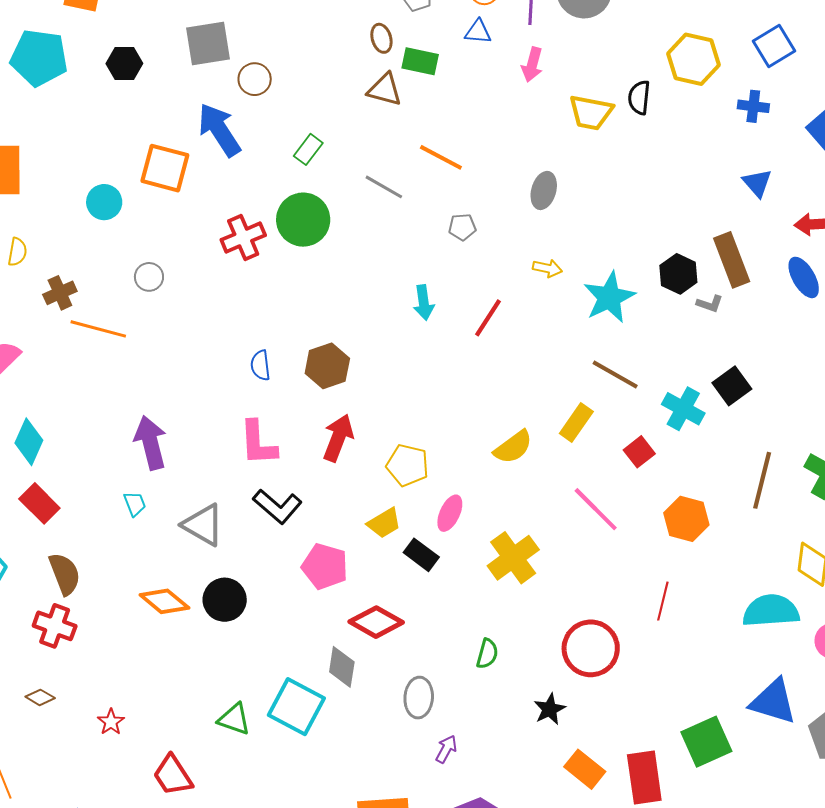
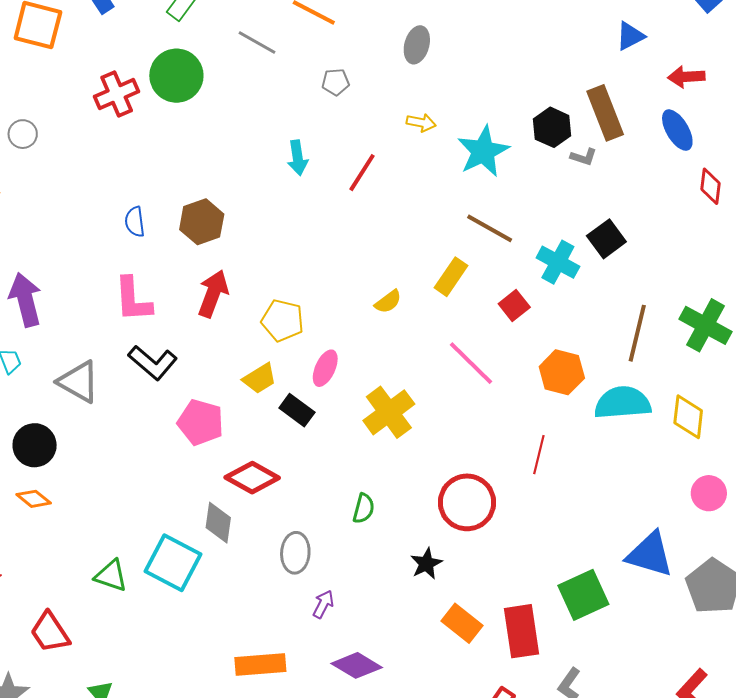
blue triangle: (757, 183) -> (630, 36), turned 44
yellow semicircle: (513, 447) -> (388, 302), size x0.7
black circle: (225, 600) -> (35, 445), moved
orange diamond: (164, 601) -> (34, 499), moved, size x0.7
cyan semicircle: (771, 611) -> (623, 403), moved

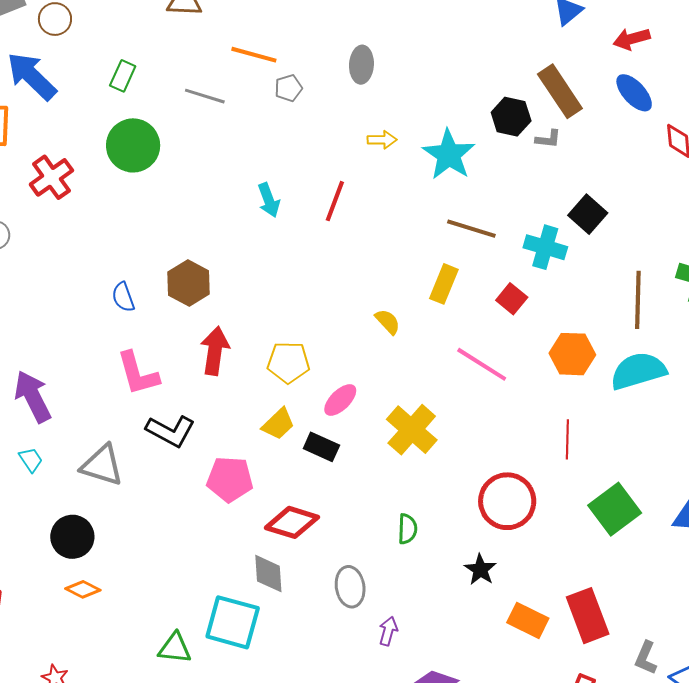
gray pentagon: (336, 82) -> (289, 88), moved
red cross: (117, 94) -> (51, 177), moved
yellow semicircle: (388, 302) -> (388, 322), turned -84
pink ellipse: (325, 368) -> (340, 400), turned 33
green square: (583, 595) -> (615, 509), moved

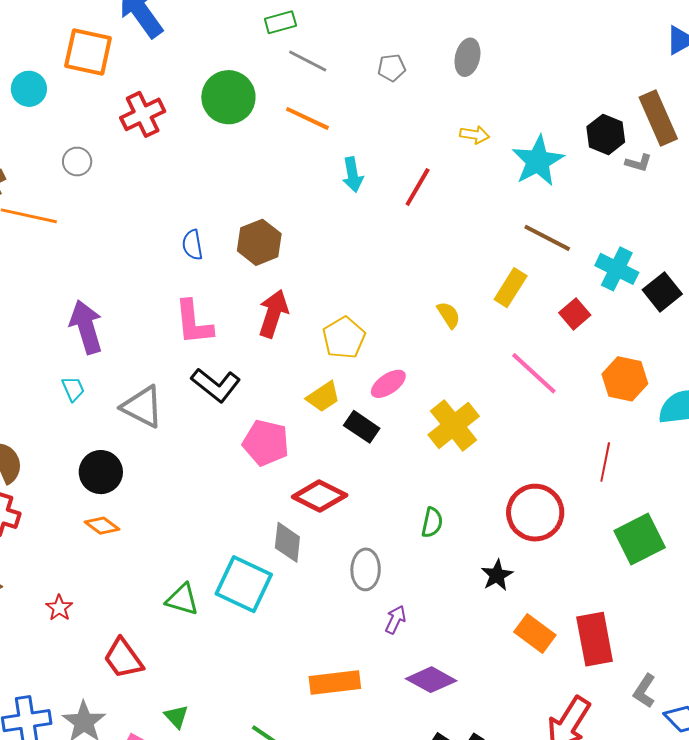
orange line: (254, 55) -> (307, 118), moved
green rectangle: (123, 76) -> (280, 22), moved, turned 40
black square: (588, 214) -> (662, 292), moved
yellow pentagon: (288, 362) -> (344, 338), turned 30

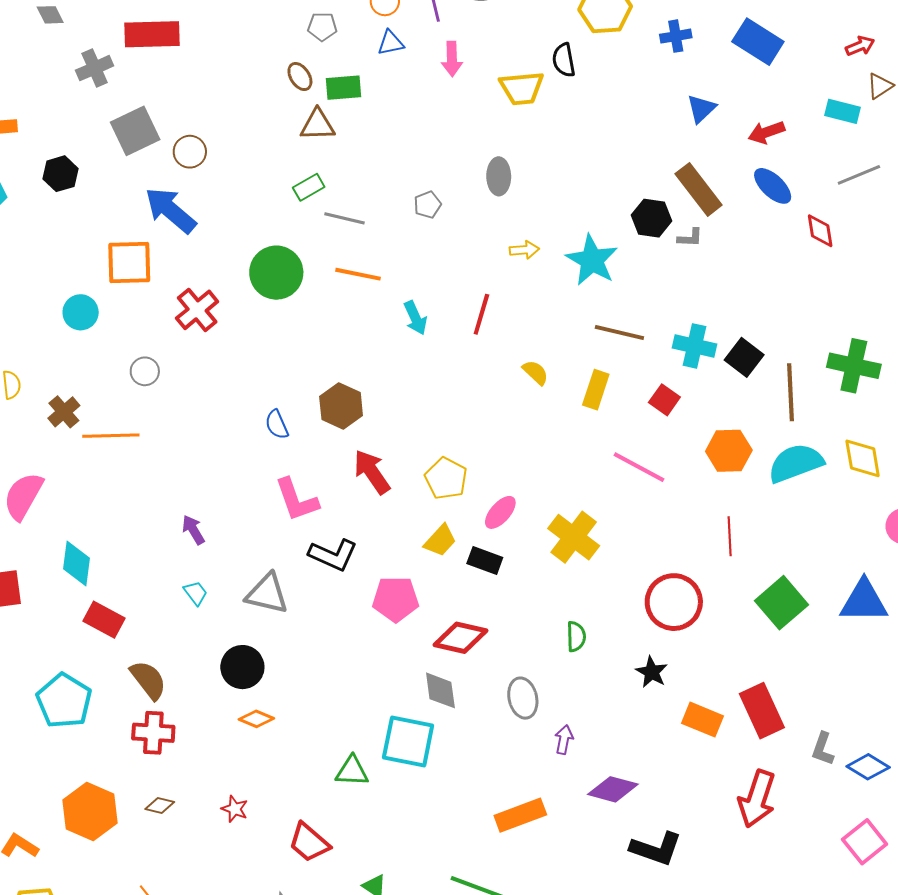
red arrow: (273, 314) -> (372, 472), turned -39
yellow semicircle: (449, 315) -> (535, 372), moved
purple arrow: (86, 327) -> (193, 530), size x0.6

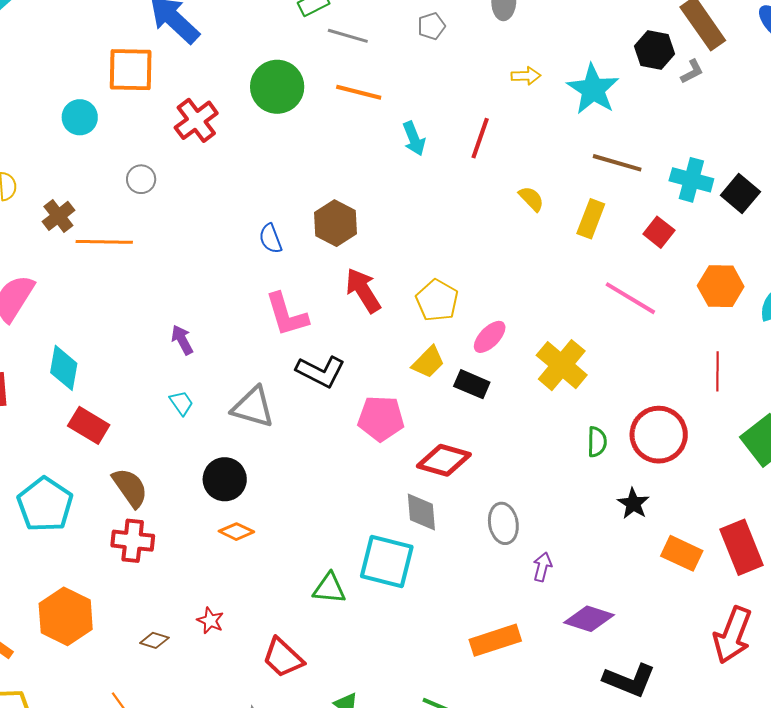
gray L-shape: (690, 238) -> (692, 72), turned -32
green semicircle: (576, 637) -> (597, 442), moved
brown diamond: (160, 805) -> (154, 640), moved

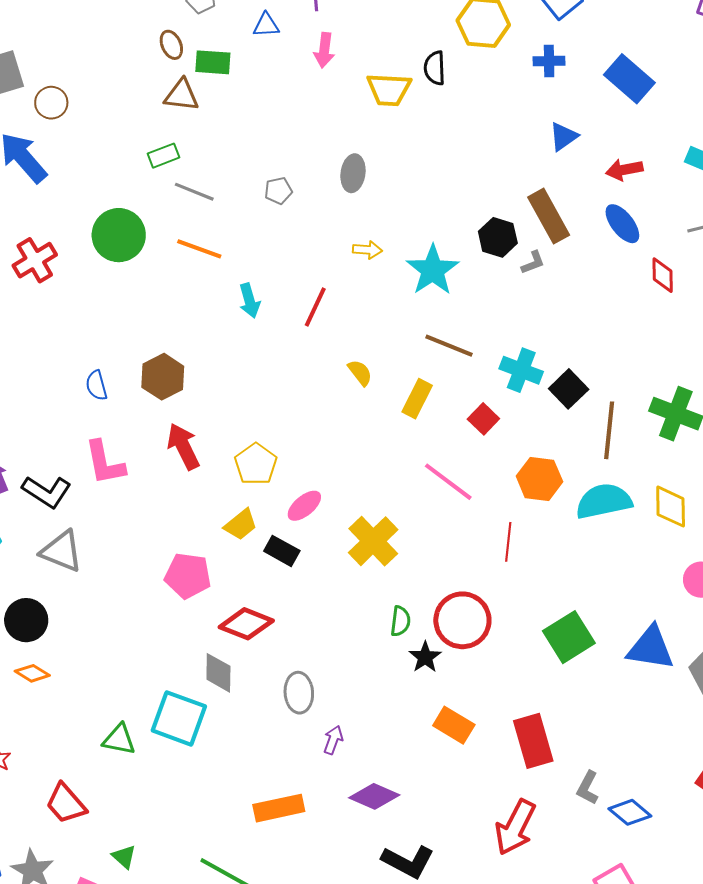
black L-shape: (321, 371) -> (47, 492), moved
red line: (718, 371) -> (508, 542), moved
black star: (633, 504) -> (425, 657), moved
orange rectangle: (682, 553) -> (454, 725), moved

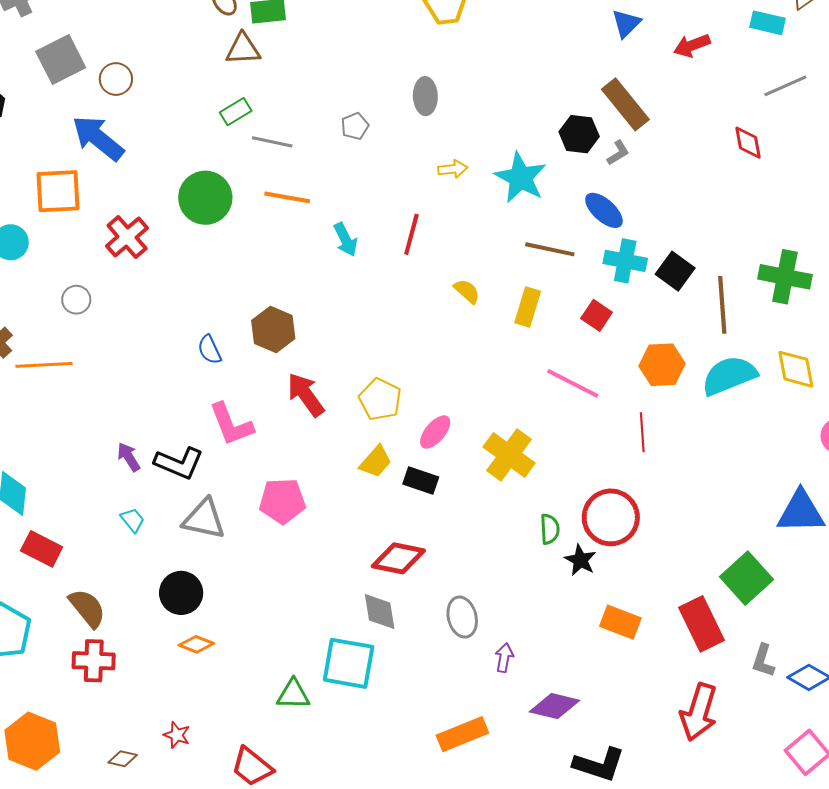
blue ellipse: (622, 224) -> (604, 210), moved
pink pentagon: (188, 576) -> (282, 501), moved
green square: (569, 637) -> (747, 578), moved

